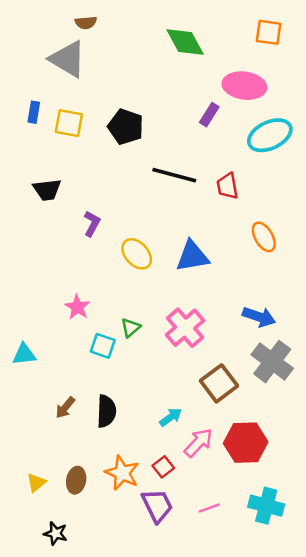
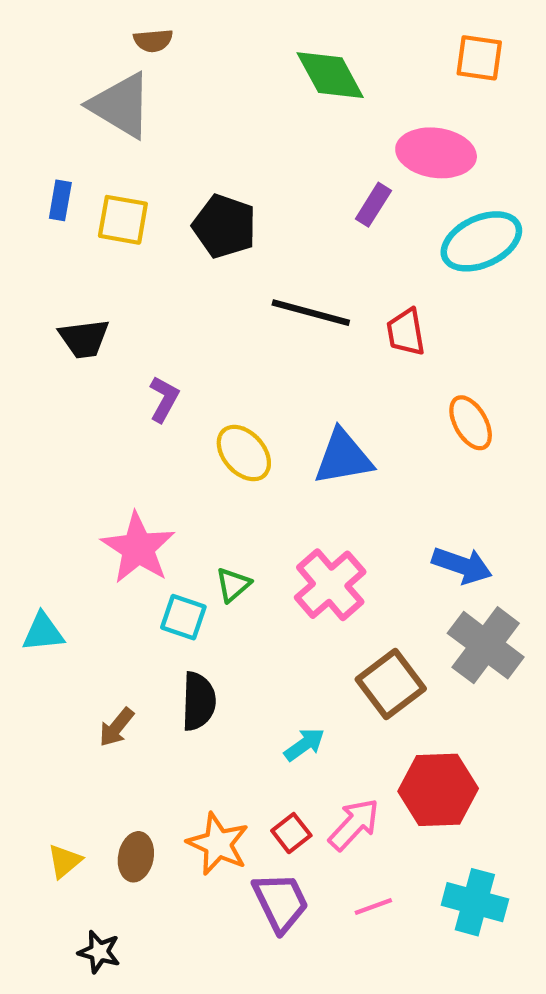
pink star: (77, 307) -> (138, 548), size x1.6
black semicircle: (106, 411) -> (199, 701), moved
pink arrow: (198, 443) -> (354, 824), moved

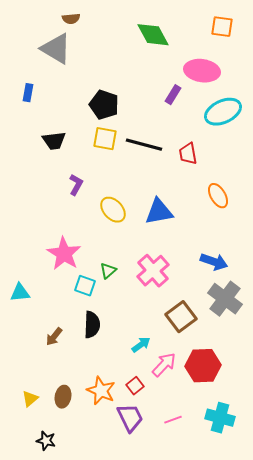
yellow square: (123, 220) -> (105, 139), moved
black trapezoid: (84, 339) -> (54, 141), moved
pink arrow: (354, 824) -> (164, 365), moved

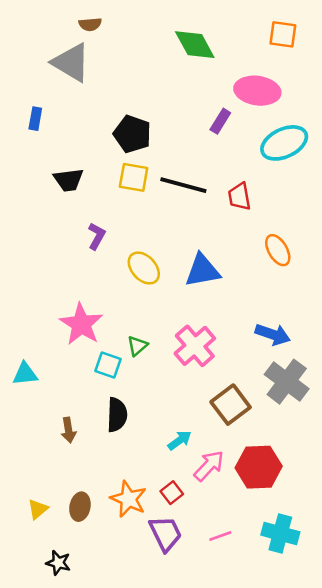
brown arrow: (54, 337) -> (68, 430), turned -48

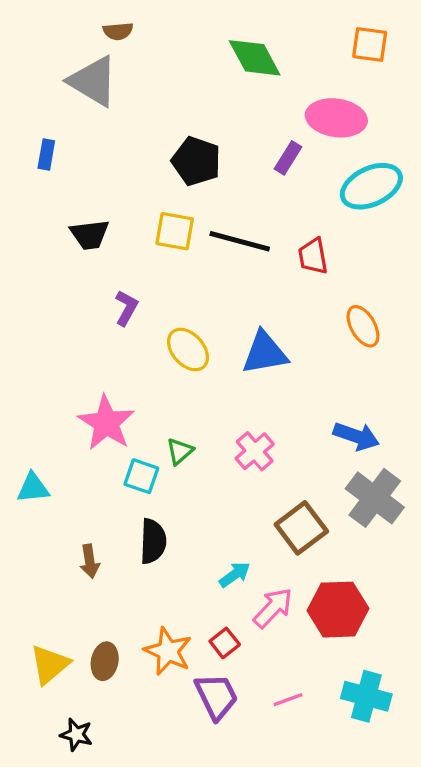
black pentagon: (132, 134) -> (196, 161), moved
pink cross: (195, 346) -> (255, 451), size x0.7
yellow triangle: (38, 509) -> (50, 665), size x1.5

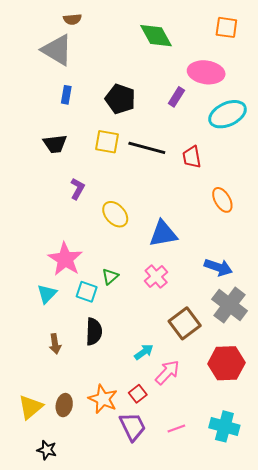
blue rectangle: (46, 155) -> (66, 95), moved
blue triangle: (265, 353) -> (163, 234), moved
cyan triangle: (33, 488) -> (47, 294), moved, turned -40
red hexagon: (338, 610) -> (226, 363), moved

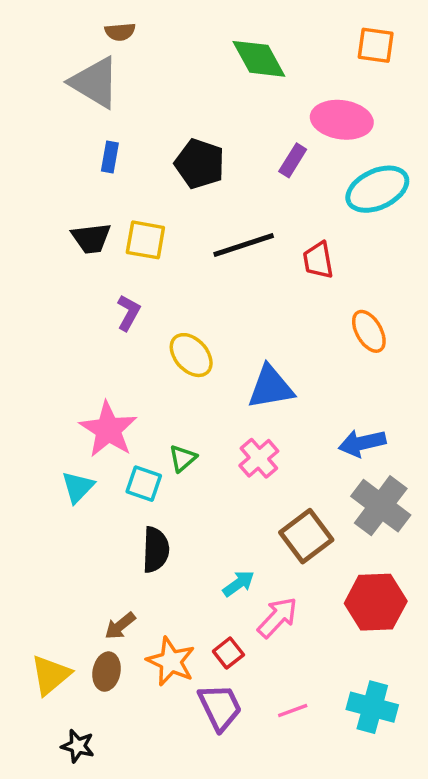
yellow square: (107, 142) -> (145, 240), moved
black line: (147, 148) -> (244, 245), turned -33
blue arrow: (218, 267) -> (362, 443), turned 148
brown arrow: (55, 344) -> (120, 626), moved, turned 60

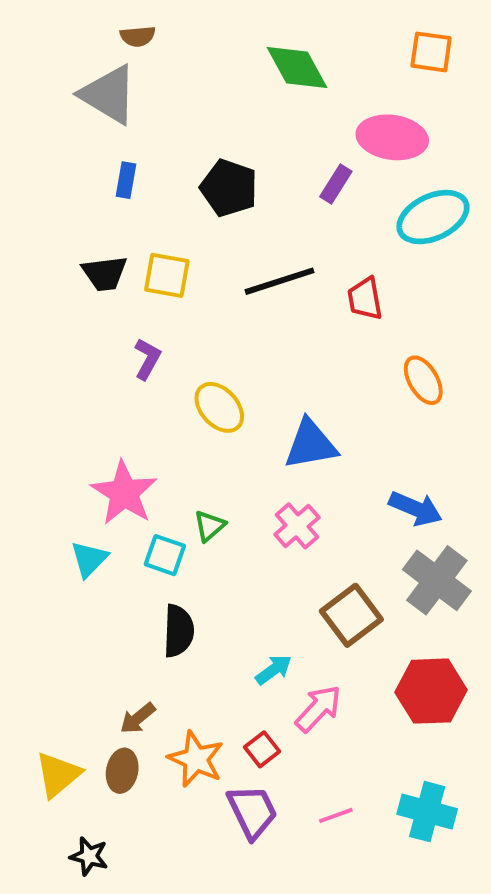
blue arrow: (362, 443) -> (415, 508), turned -144

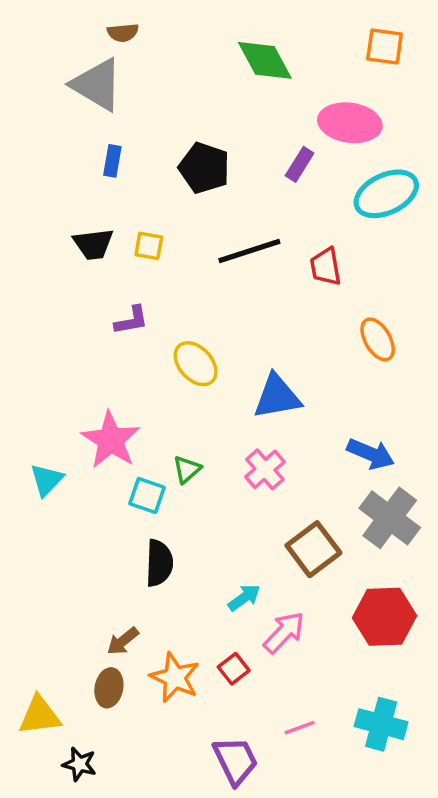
yellow square: (167, 275) -> (149, 246), size x0.7
purple L-shape: (147, 359) -> (131, 320), turned 51
cyan triangle: (89, 559) -> (47, 480), moved
yellow triangle: (58, 775) -> (40, 716), moved, turned 33
purple trapezoid: (252, 812) -> (235, 761), moved

